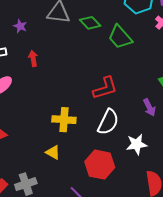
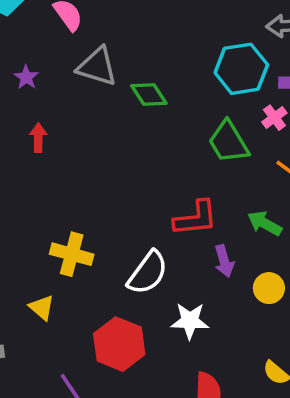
green trapezoid: (120, 37) -> (228, 142), moved
red L-shape: (105, 88) -> (196, 218), moved

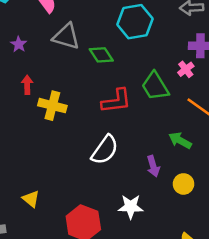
cyan hexagon: (241, 69) -> (135, 22), moved
red L-shape: (196, 218) -> (116, 101), moved
yellow cross: (72, 254) -> (52, 106), moved
white semicircle: (148, 273) -> (105, 150), moved

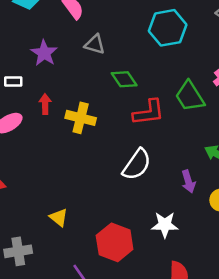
gray triangle: (66, 37) -> (95, 44), size x0.7
purple star: (19, 44) -> (44, 53), size x1.5
green diamond: (101, 55) -> (124, 79), moved
red arrow: (27, 85) -> (45, 104), moved

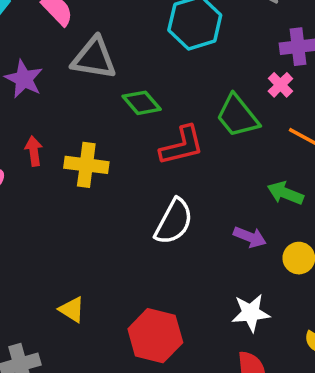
gray triangle: (95, 44) -> (94, 58), size x1.5
purple arrow: (188, 181) -> (250, 237), turned -45
white star: (165, 225) -> (251, 313), moved

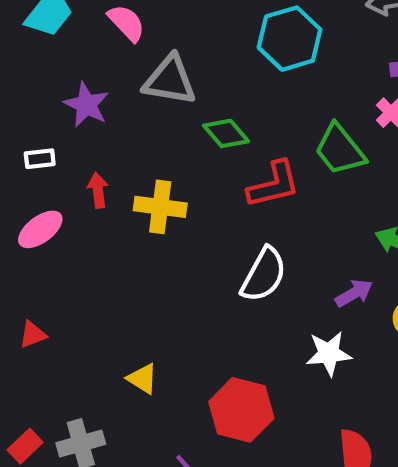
purple arrow: (250, 237) -> (354, 293), turned -52
white star: (251, 313) -> (329, 353), moved

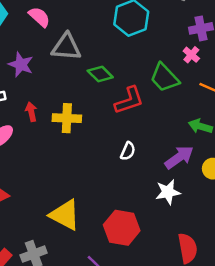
white semicircle: (264, 275) -> (128, 151), size x0.6
purple arrow: (354, 293) -> (179, 157), size x1.4
yellow triangle: (142, 379) -> (65, 215), size x1.8

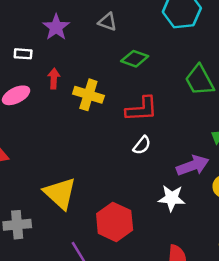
gray triangle: (66, 47) -> (107, 22), size x0.6
green diamond: (100, 74) -> (135, 59), turned -40
red L-shape: (129, 100) -> (142, 109), moved

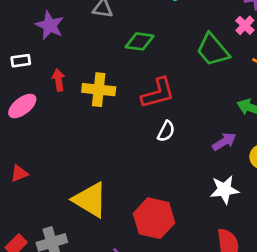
purple arrow: (193, 166) -> (224, 142), size x0.7
white star: (172, 198) -> (224, 190), moved

